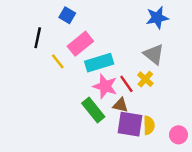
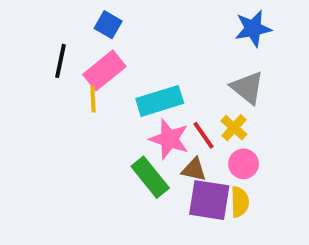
pink rectangle: (80, 44) -> (104, 70), moved
yellow line: (58, 61) -> (93, 99), turned 35
pink circle: (178, 135) -> (244, 164), moved

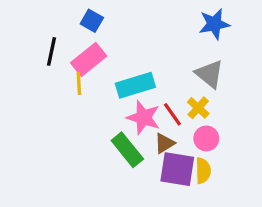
brown triangle: (194, 170) -> (164, 143), turned -45

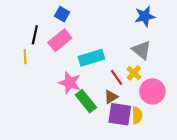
yellow line: (79, 84) -> (25, 57), moved
pink star: (143, 118) -> (70, 83), moved
pink circle: (206, 138) -> (152, 91), moved, size x1.5

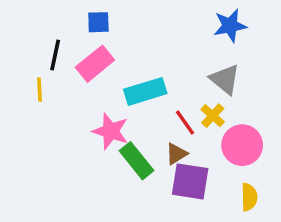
blue square: (62, 14) -> (98, 22), turned -32
yellow semicircle: (137, 115) -> (249, 197), moved

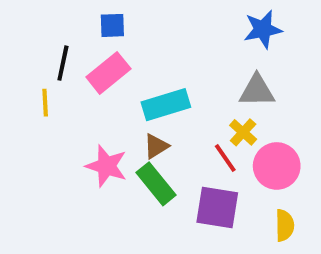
gray triangle: (225, 79) -> (257, 91), turned -40
red line: (185, 123) -> (225, 158), moved
pink star: (111, 131) -> (106, 166), moved
brown triangle: (176, 154) -> (156, 146), moved

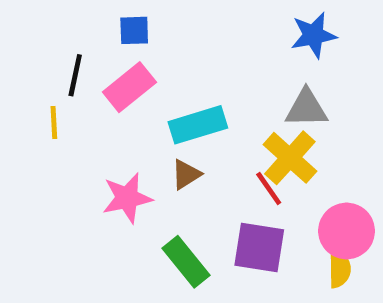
yellow cross: (243, 132) -> (290, 158), size x1.6
pink star: (106, 166) -> (127, 198), turned -30
pink circle: (277, 166) -> (347, 231), moved
green rectangle: (156, 184) -> (186, 262), moved

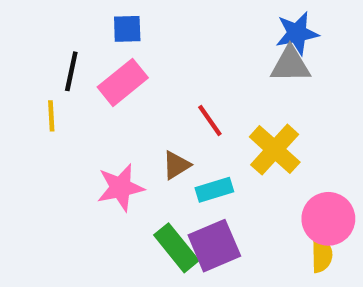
gray triangle: (306, 108) -> (290, 65), moved
cyan rectangle: (198, 125) -> (214, 190), moved, size x0.7
red line: (269, 189) -> (210, 120), moved
purple square: (259, 248) -> (214, 246), moved, turned -32

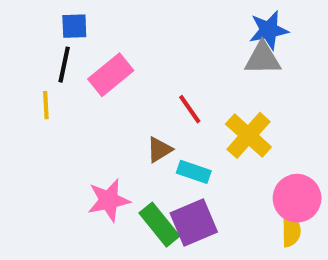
blue square: (127, 29) -> (74, 26), moved
pink star: (120, 188) -> (109, 200), moved
cyan rectangle: (214, 190) -> (194, 172), turned 36

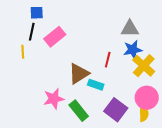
blue star: (269, 30) -> (133, 50), moved
red line: (190, 109) -> (108, 60), moved, turned 49
yellow cross: (248, 135) -> (144, 66), moved
brown triangle: (159, 150) -> (79, 74), size x1.6
purple square: (194, 223) -> (116, 110), moved, turned -30

